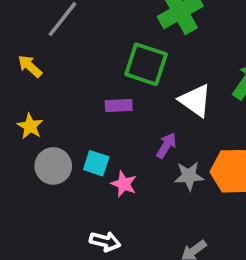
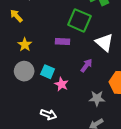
yellow star: (30, 126) -> (25, 45), moved
gray star: (189, 176) -> (97, 98), moved

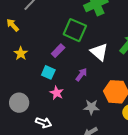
purple rectangle: (63, 41) -> (58, 51), turned -48
gray circle: (24, 71) -> (19, 103), moved
cyan square: (48, 72) -> (48, 72), moved

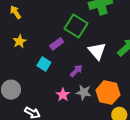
pink star: (57, 93) -> (63, 95), moved
gray star: (91, 107) -> (84, 92), moved

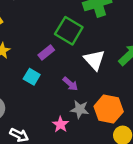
purple arrow: (76, 71) -> (70, 84), turned 88
pink star: (63, 95) -> (60, 124), moved

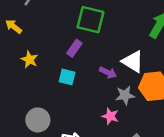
white triangle: (94, 60) -> (133, 62), moved

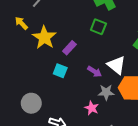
green square: (91, 20) -> (98, 27), moved, size x0.7
yellow star: (29, 60) -> (44, 38), moved, size x1.6

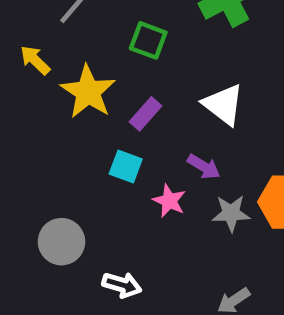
green square: (98, 27) -> (148, 40), moved
white triangle: (116, 65) -> (223, 105), moved
pink star: (92, 108) -> (169, 201), moved

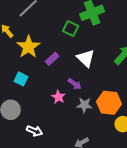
green square: (148, 40) -> (71, 28), moved
cyan square: (126, 166) -> (21, 79), moved

